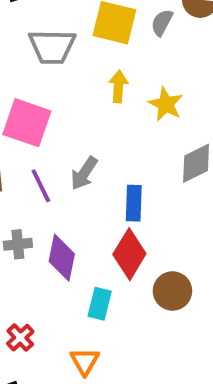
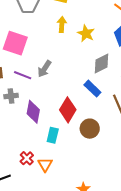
purple line: (41, 186) -> (23, 75), turned -42
blue rectangle: (134, 203) -> (92, 89), moved, turned -48
gray cross: (18, 244) -> (11, 96), moved
red cross: (20, 338) -> (27, 158), moved

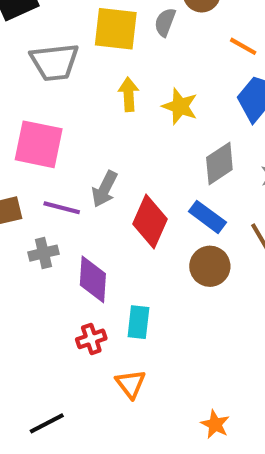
red diamond: (68, 110) -> (150, 221), moved
brown circle: (90, 129) -> (210, 266), moved
red cross: (27, 158) -> (91, 339), moved, turned 32

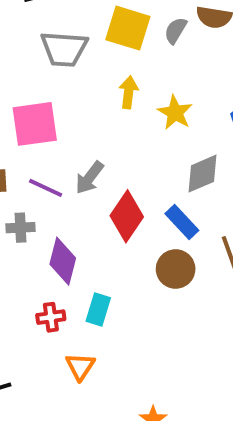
pink square: (39, 144) -> (35, 124), turned -30

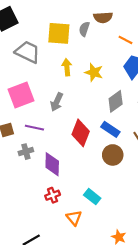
gray trapezoid: (64, 49) -> (28, 52), turned -145
gray arrow: (89, 178) -> (57, 102), moved
cyan rectangle: (98, 309) -> (92, 197), moved, turned -56

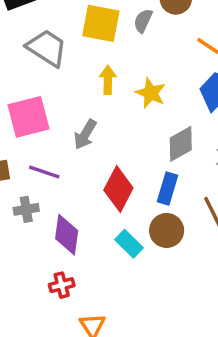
blue rectangle: (110, 129) -> (167, 189), turned 66
cyan rectangle: (92, 197) -> (129, 244), moved

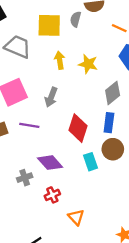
gray cross: (26, 209) -> (25, 178), moved
purple diamond: (67, 235) -> (50, 163), turned -40
cyan rectangle: (129, 244) -> (90, 162), turned 36

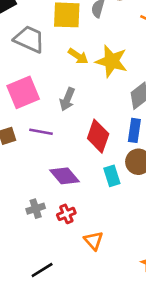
yellow arrow: (60, 60) -> (78, 56), turned 132
yellow star: (88, 64) -> (111, 61), size x1.4
gray cross: (25, 178) -> (36, 209), moved

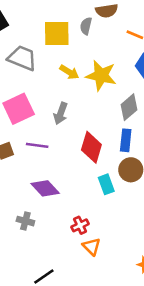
purple diamond: (64, 176) -> (45, 188), moved
gray cross: (36, 209) -> (25, 221), moved, turned 35
red cross: (66, 214) -> (80, 225), moved

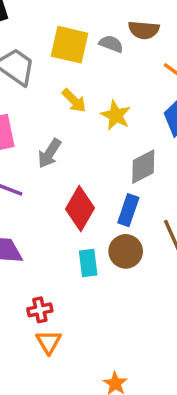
gray semicircle: (86, 26) -> (111, 44), turned 84
yellow star: (101, 76) -> (116, 115), size x0.7

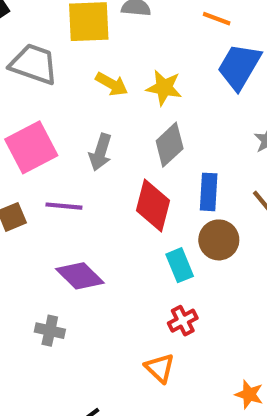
gray diamond: (143, 167) -> (170, 145), moved
red cross: (40, 310) -> (183, 321), moved

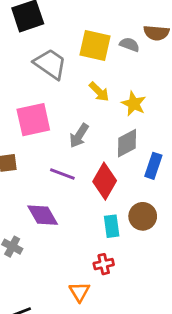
blue rectangle: (209, 192) -> (153, 166), moved
purple line: (64, 206) -> (62, 174), moved

